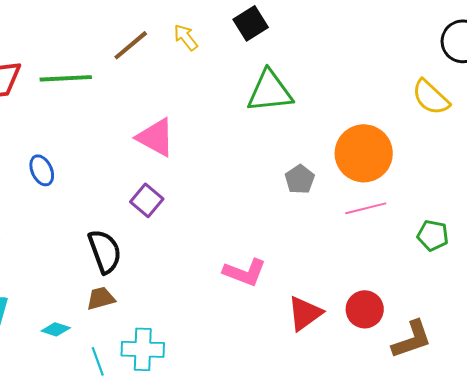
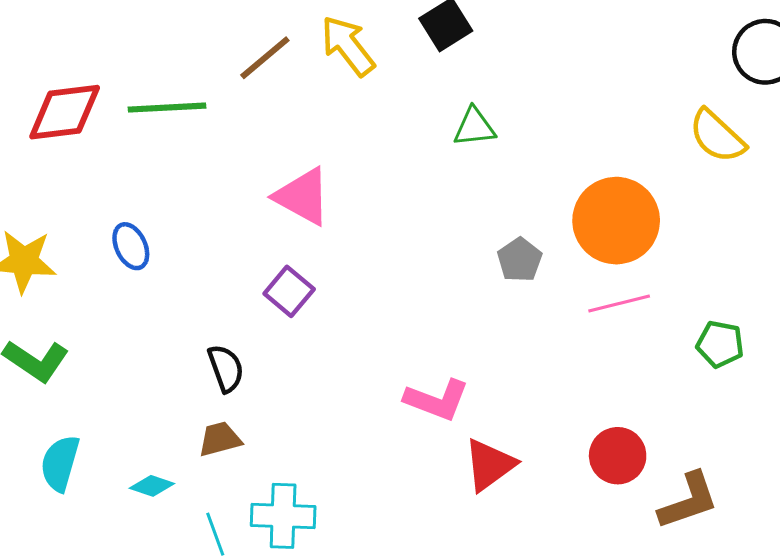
yellow arrow: (186, 37) -> (348, 46), size x1.5
green triangle: (270, 91) -> (474, 127), size x0.6
black semicircle: (105, 251) -> (226, 368), size x0.7
red triangle: (305, 313) -> (490, 465), moved

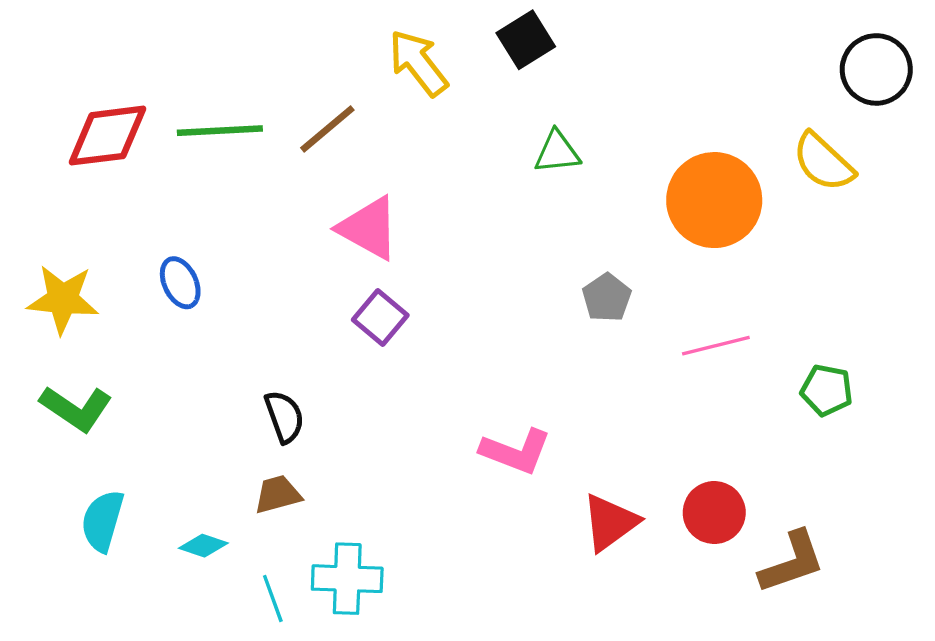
brown line: (265, 58) -> (327, 129), moved
orange circle: (616, 221) -> (714, 200), moved
purple square: (289, 291) -> (380, 317), moved
red triangle: (490, 465) -> (610, 522), moved

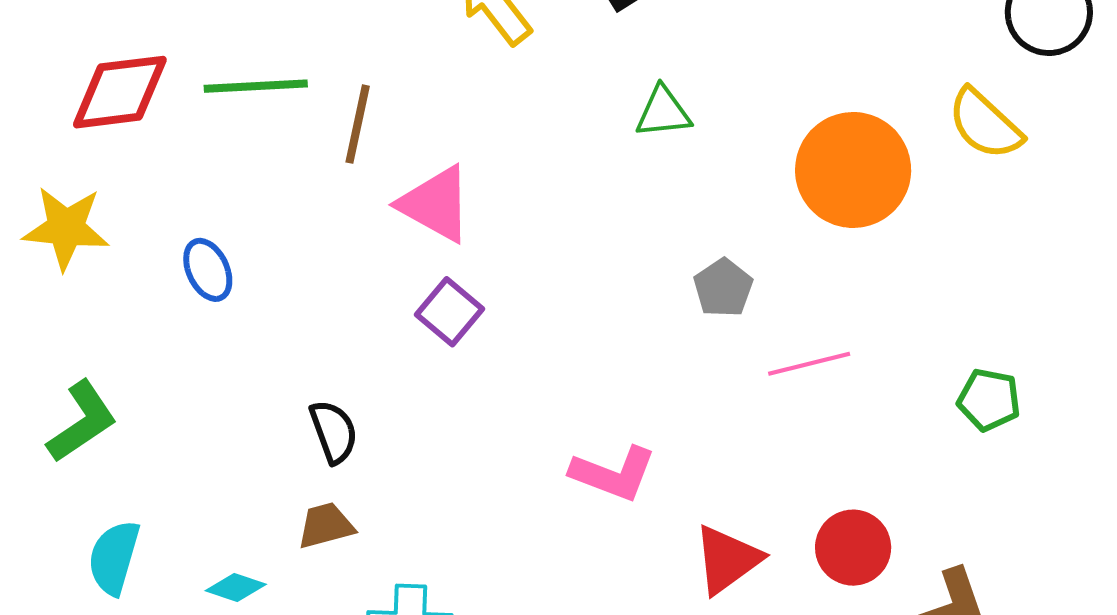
brown line: (327, 129) -> (358, 124), moved, turned -38
yellow star: (63, 299) -> (66, 228), moved
pink line: (716, 346) -> (809, 364), moved
green L-shape: (76, 408) -> (82, 422), turned -68

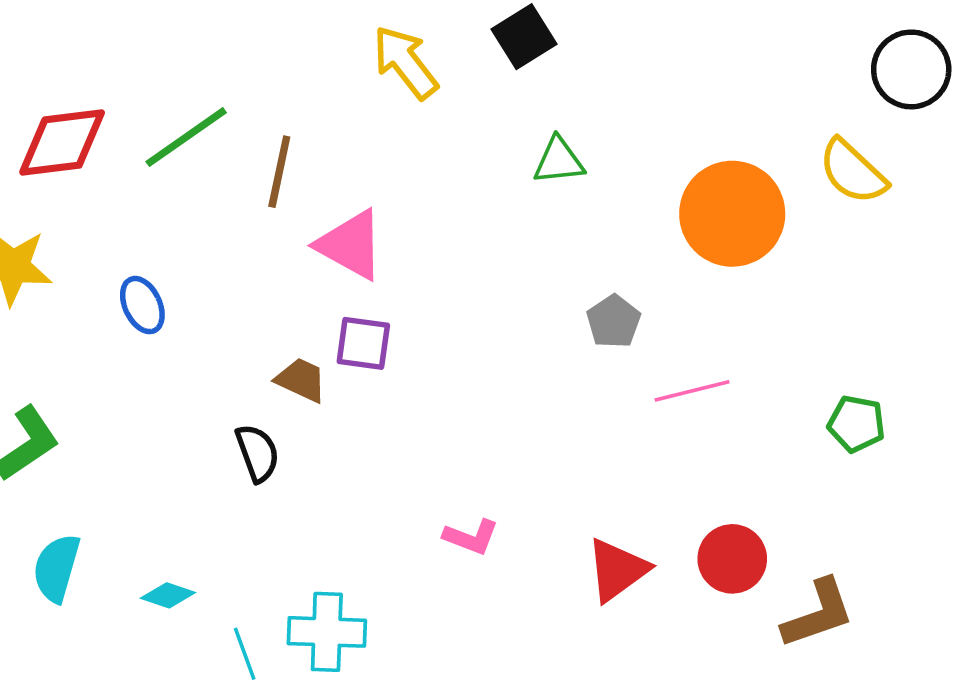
green line: (256, 86) -> (186, 137), turned -32
purple square: (450, 312) -> (363, 343), turned -32
pink L-shape: (613, 474) -> (471, 537), moved, size x0.7
brown trapezoid: (326, 526) -> (301, 380), moved, turned 40

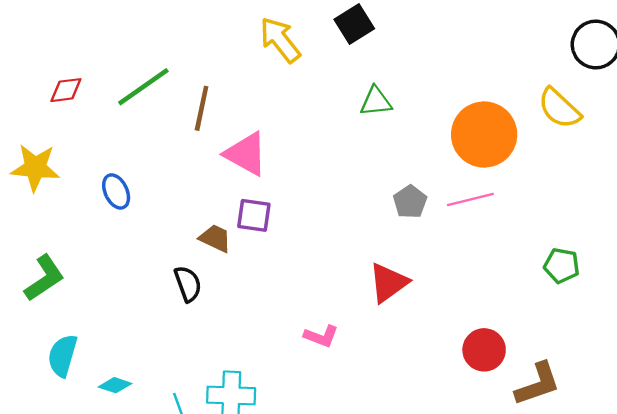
red diamond: (62, 142) -> (66, 90), size x0.6
pink line: (692, 391) -> (470, 199), moved
red triangle: (617, 570) -> (388, 283), moved
cyan diamond: (168, 595) -> (115, 385), moved

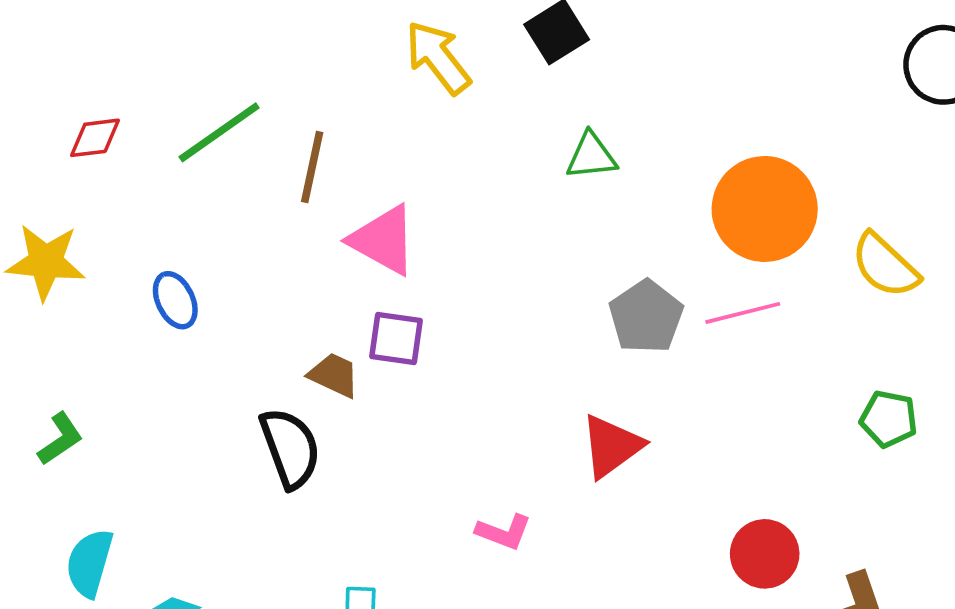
yellow semicircle: (559, 108) -> (885, 266), moved
gray pentagon: (410, 202) -> (646, 317), size x1.4
green L-shape: (44, 278) -> (60, 439), size x0.7
black semicircle: (188, 284) -> (290, 448), size x1.4

